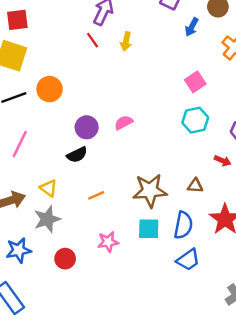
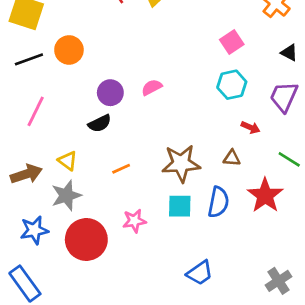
red arrow: (223, 161) -> (250, 127), moved
red circle: (65, 259) -> (86, 239), size x1.8
blue trapezoid: (188, 260) -> (200, 273), moved

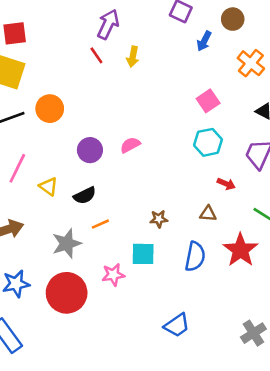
black semicircle: (100, 123) -> (85, 196), moved
yellow triangle: (68, 161) -> (48, 186), moved
brown star: (181, 163) -> (159, 219), size x0.5
gray star: (66, 195) -> (67, 244), moved
cyan square: (180, 206) -> (143, 254), moved

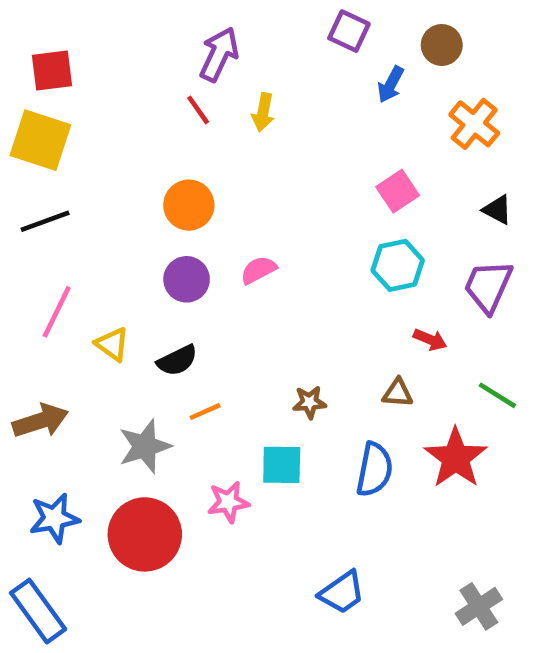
orange circle: (50, 109) -> (189, 205), moved

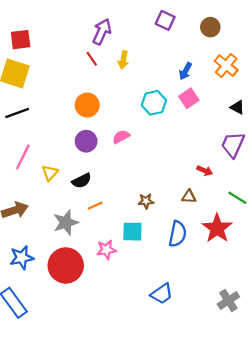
blue arrow: (391, 84) -> (185, 71), moved
cyan hexagon: (398, 265) -> (154, 103), moved
yellow triangle: (112, 344) -> (50, 173), turned 36

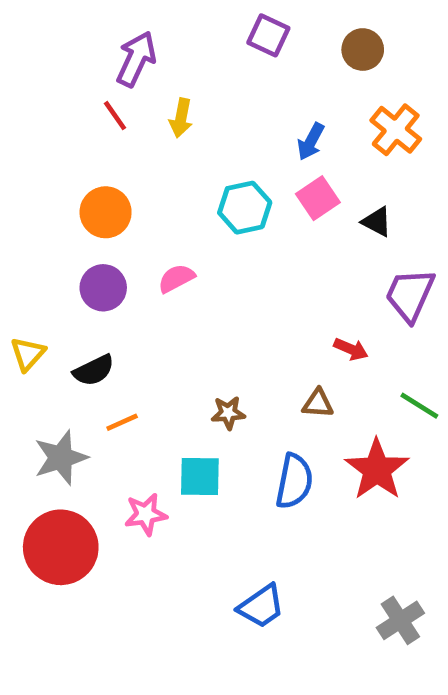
black triangle: (237, 107) -> (377, 222), moved

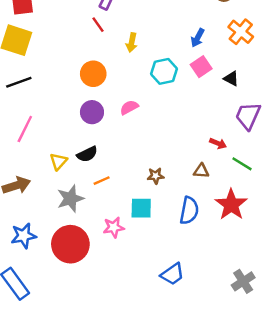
yellow arrow: (181, 118) -> (132, 43), moved
yellow triangle: (28, 354) -> (58, 161), moved
green line: (419, 406) -> (242, 164), moved

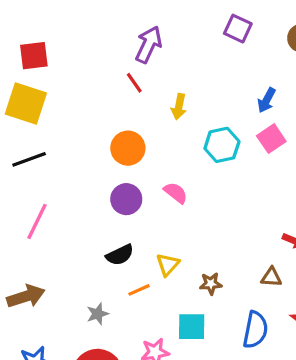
pink semicircle: (129, 107) -> (176, 193), turned 66
yellow triangle: (58, 161) -> (168, 264), moved
gray star: (70, 199) -> (98, 314), size x0.6

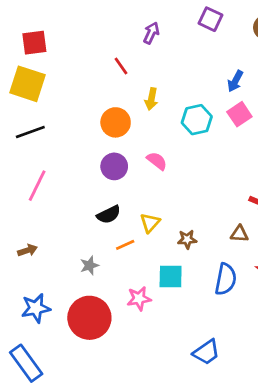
purple arrow: (149, 45) -> (151, 33), moved, size x0.7
yellow arrow: (179, 107) -> (151, 99), moved
brown arrow: (26, 296) -> (28, 250), size x0.6

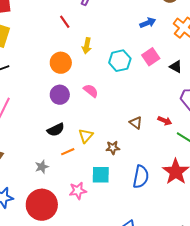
blue arrow: (235, 81) -> (148, 23), moved, turned -140
brown triangle: (239, 234) -> (136, 123), moved, turned 32

